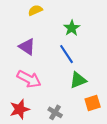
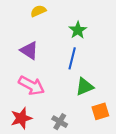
blue line: (67, 54) -> (72, 58), turned 48

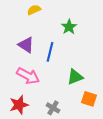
blue line: (72, 58) -> (50, 52), moved
orange square: (100, 111) -> (89, 99), turned 35

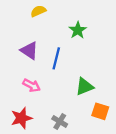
pink arrow: (28, 76) -> (32, 85), size x0.7

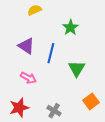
green triangle: (84, 87) -> (77, 69), moved, turned -36
orange square: (100, 111) -> (91, 101), turned 35

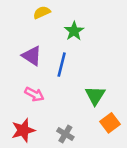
green star: (70, 27) -> (74, 31), moved
green triangle: (77, 69) -> (95, 96), moved

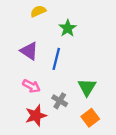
orange square: (110, 123) -> (90, 118), moved
red star: (23, 130) -> (36, 116), moved
gray cross: (65, 134) -> (60, 101), moved

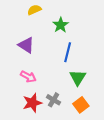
blue line: (56, 59) -> (68, 52), moved
gray cross: (60, 101) -> (54, 100), moved

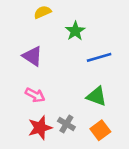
blue line: (68, 52) -> (99, 57), moved, turned 60
green triangle: (78, 78) -> (97, 96), turned -42

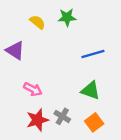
yellow semicircle: (43, 12) -> (38, 22), moved, turned 63
green star: (75, 31) -> (67, 17), moved, turned 30
purple triangle: (32, 56) -> (15, 50), moved

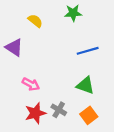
green star: (67, 17) -> (73, 13), moved

